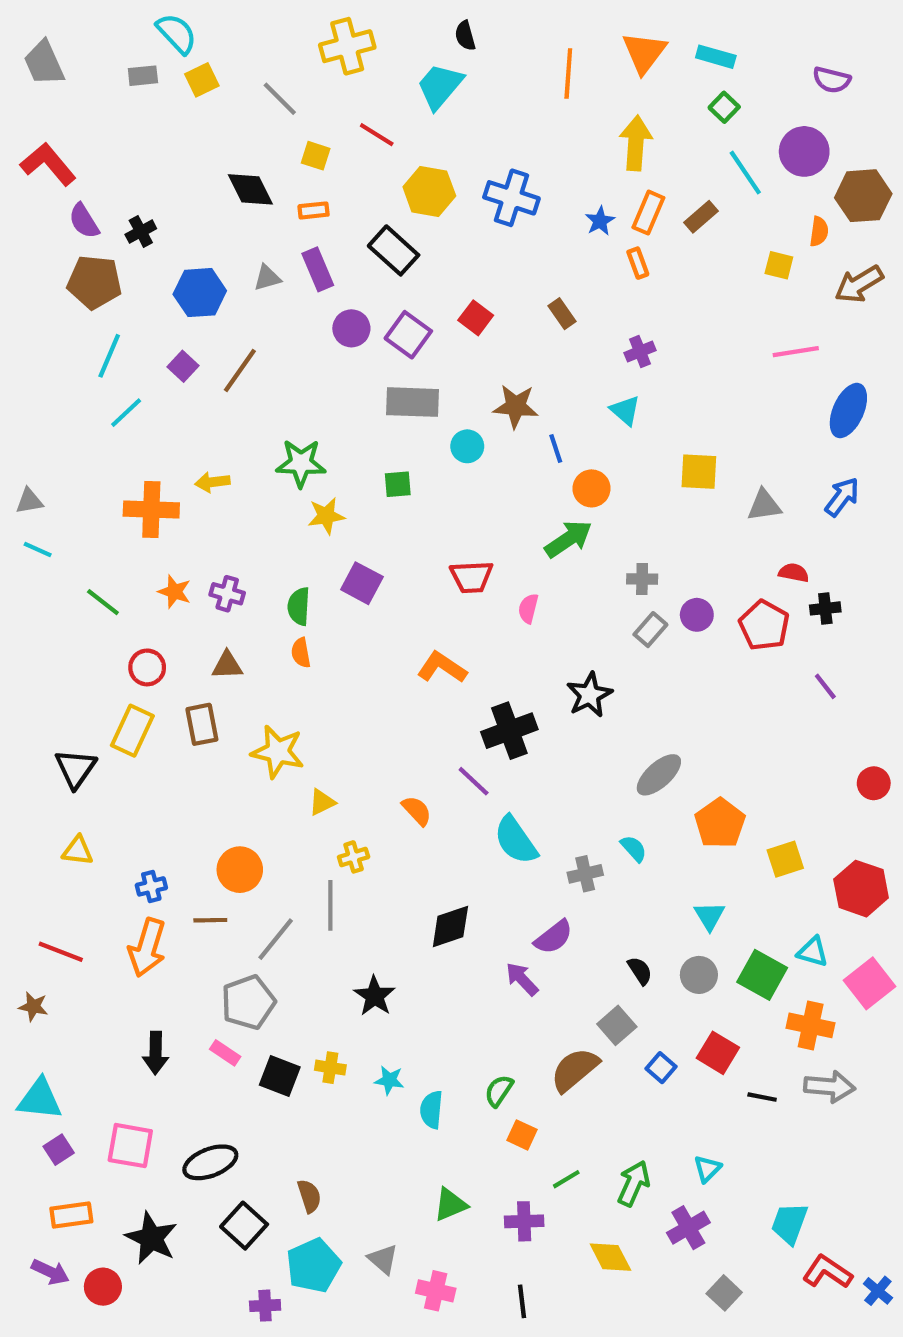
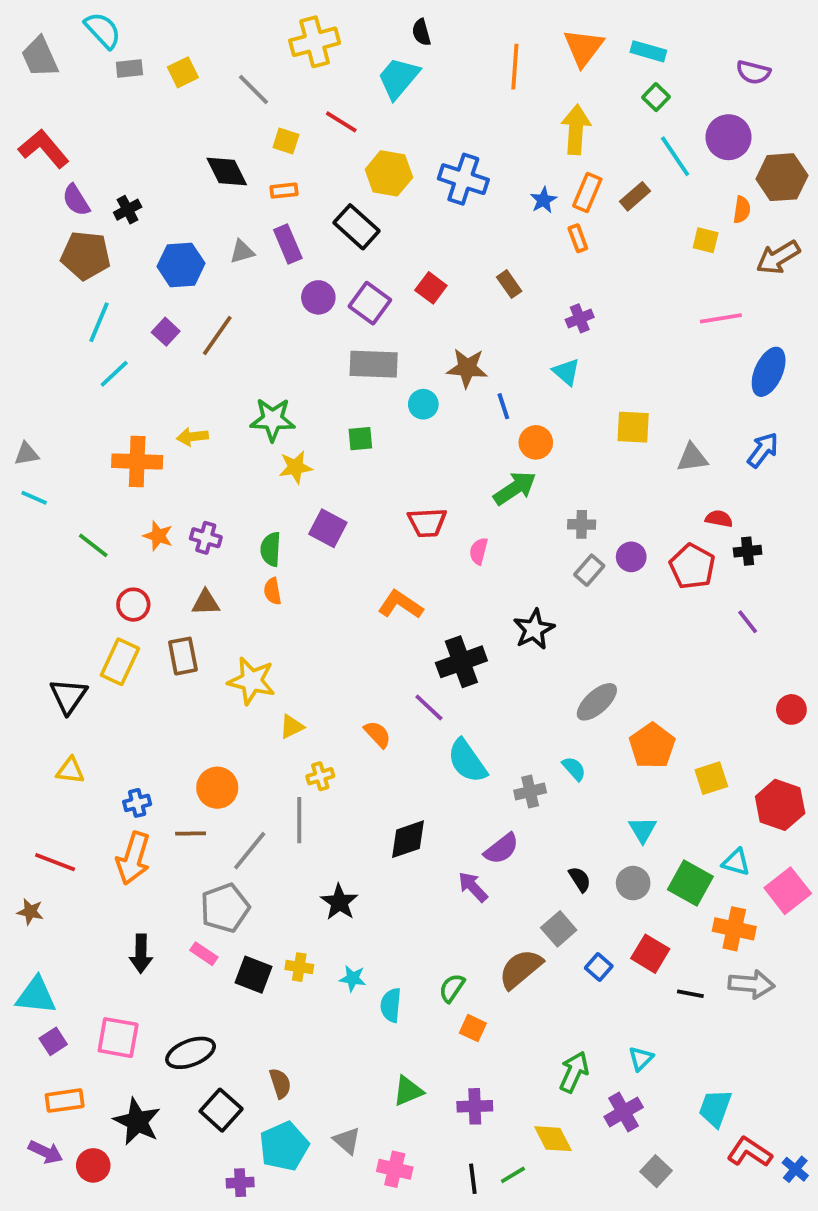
cyan semicircle: (177, 34) -> (103, 30), moved
green line: (566, 1179) -> (513, 1175), moved

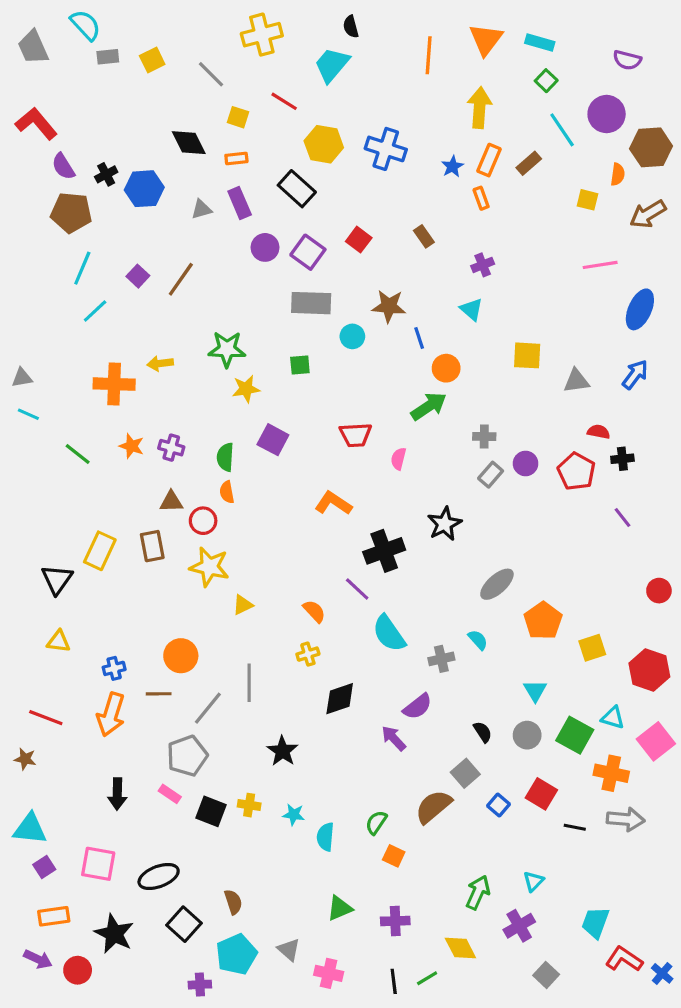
blue hexagon: (181, 265) -> (144, 189), moved
red circle: (133, 605) -> (203, 521), moved
yellow cross: (320, 776) -> (308, 654), moved

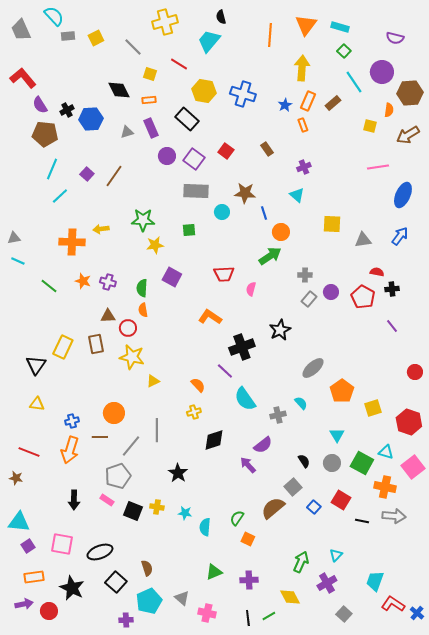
purple arrow: (38, 959) -> (24, 604), turned -36

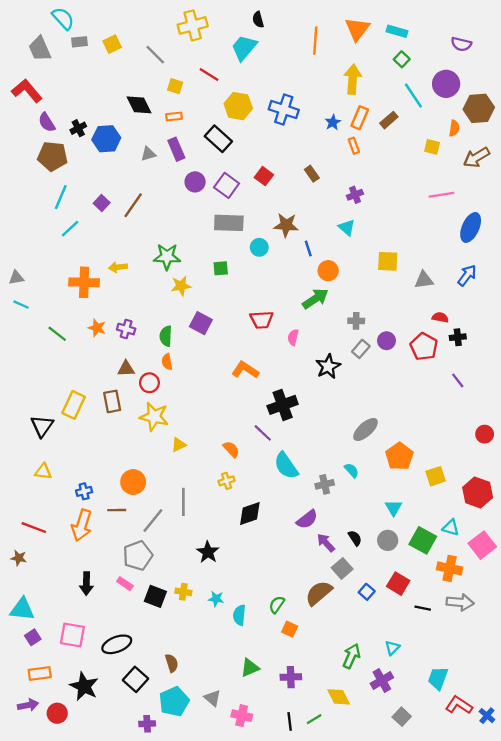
gray trapezoid: (21, 30) -> (40, 49), moved
black star: (280, 330) -> (328, 366), moved
purple arrow: (248, 465) -> (326, 543), moved

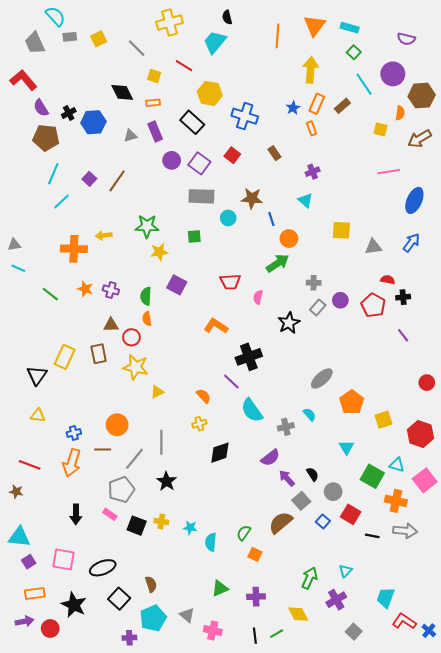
blue cross: (284, 110) -> (245, 116), moved
gray circle: (388, 540) -> (333, 492), moved
black star: (208, 552) -> (166, 481), moved

